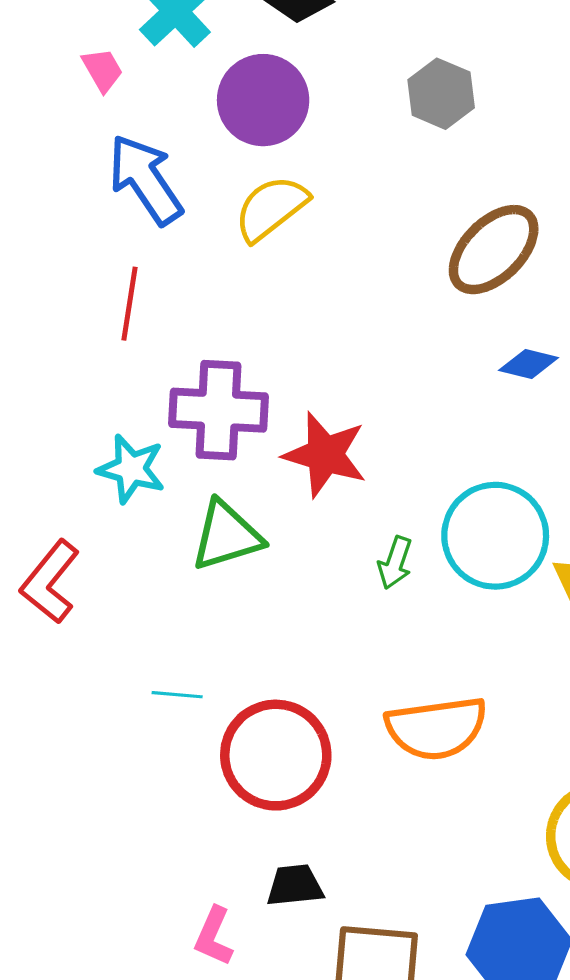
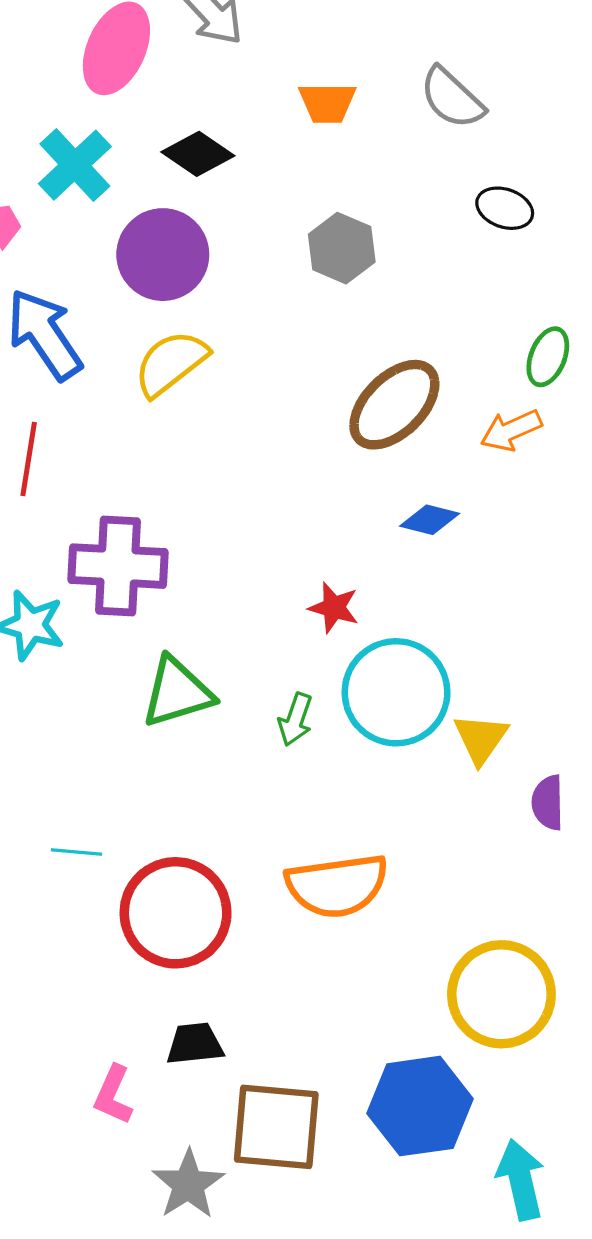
red star: (325, 455) -> (334, 608), moved, size x0.6
green triangle: (226, 536) -> (177, 692), moved

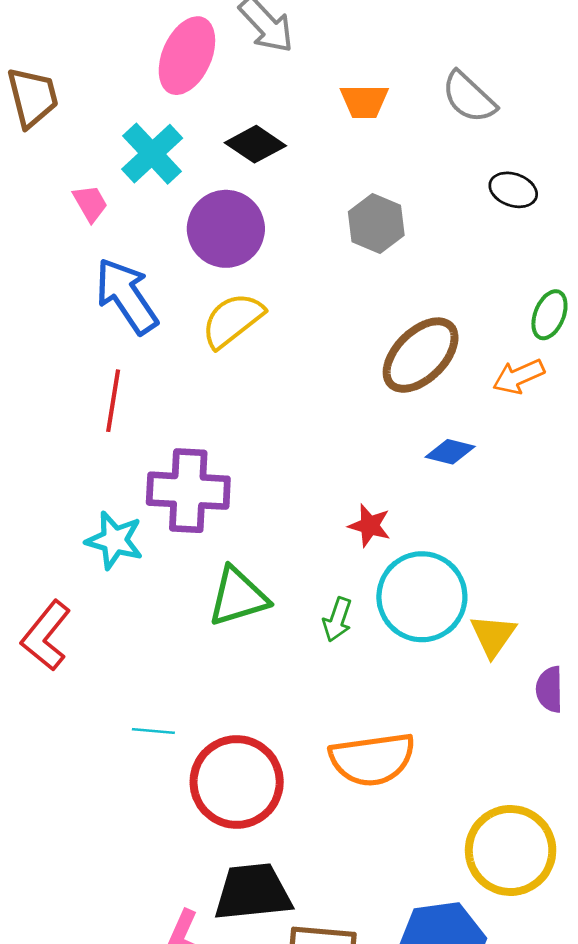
black trapezoid: (195, 1044) -> (253, 892), size x1.6

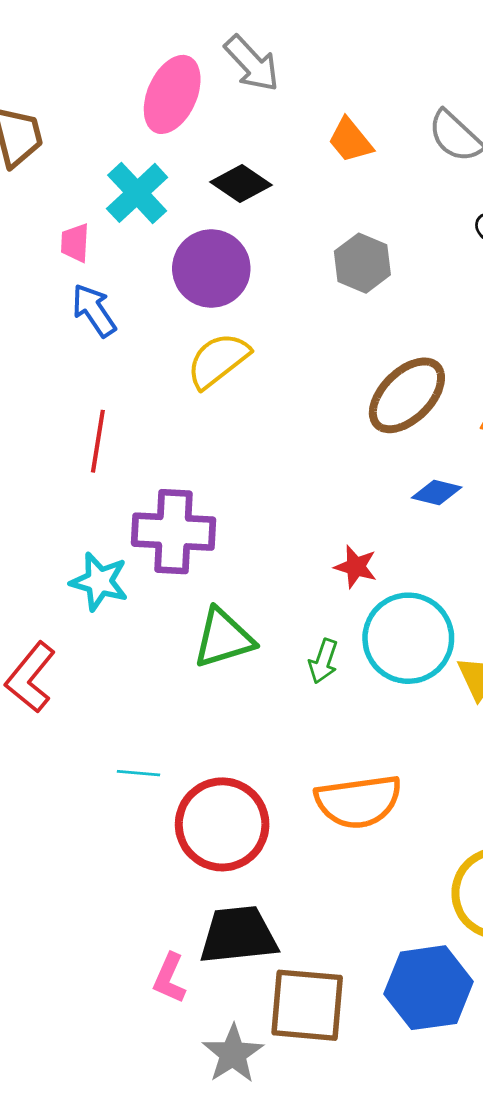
orange trapezoid: (364, 101) -> (350, 140), turned 51
pink trapezoid: (90, 203) -> (75, 243), turned -147
blue arrow: (127, 296) -> (94, 310), moved, size x0.7

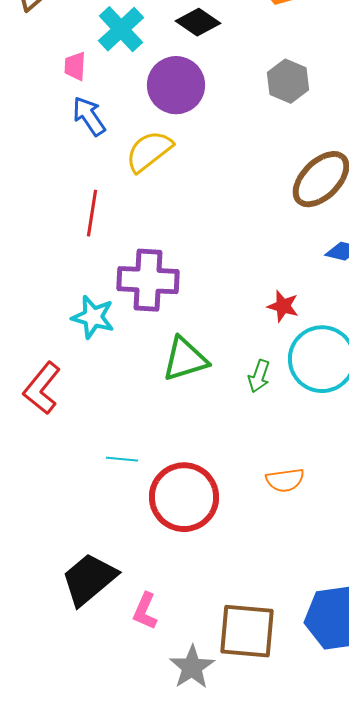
yellow semicircle: (218, 360) -> (149, 151), moved
orange semicircle: (358, 801) -> (285, 480), size x0.6
black trapezoid: (238, 935) -> (89, 579), moved, turned -34

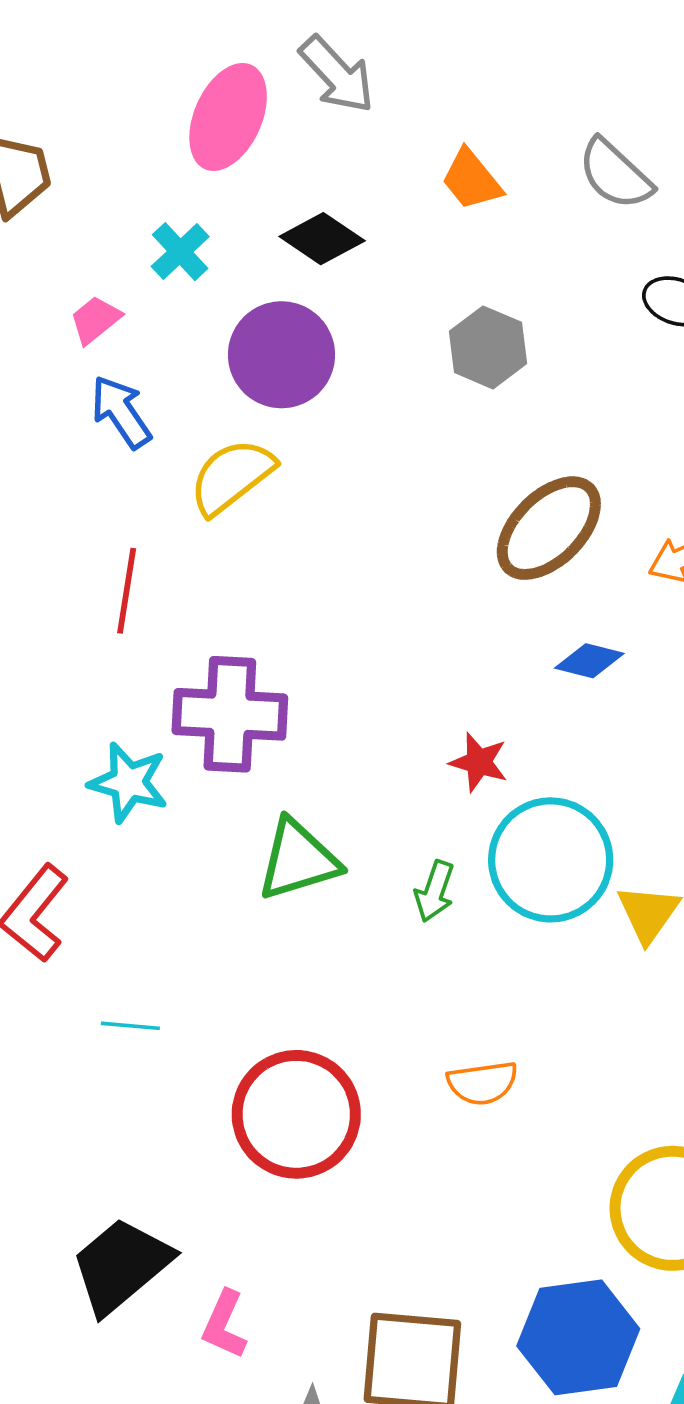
cyan cross: (121, 29) -> (180, 252), size x0.7
pink trapezoid: (75, 66) -> (95, 320), turned 48
cyan line: (122, 459) -> (130, 1026), moved

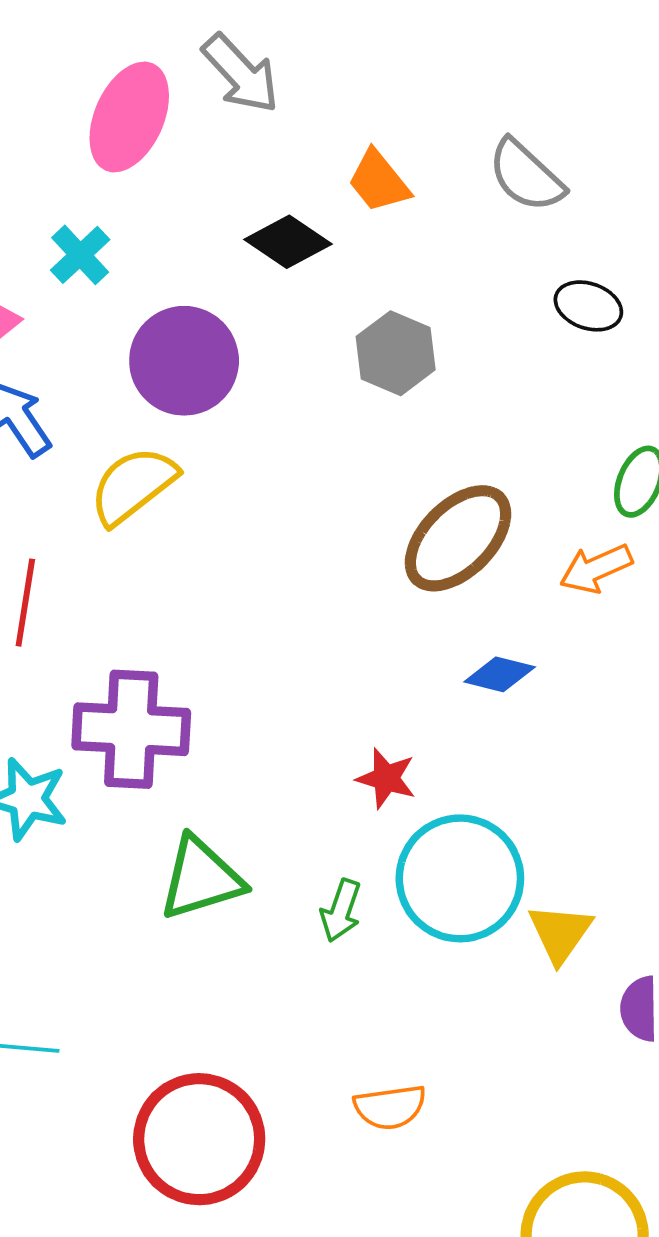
black diamond: (322, 239) -> (288, 242), moved

